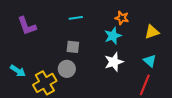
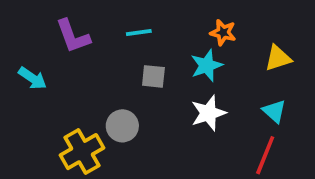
purple L-shape: (27, 26) -> (73, 36), moved
gray square: (73, 47) -> (153, 76), moved
cyan arrow: (18, 71) -> (33, 78), moved

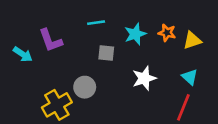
orange star: (223, 32) -> (167, 33), moved
purple L-shape: (73, 36) -> (51, 40), moved
cyan star: (207, 65) -> (135, 34), moved

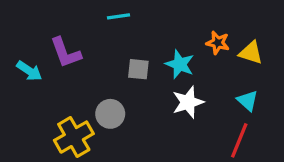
cyan line: (96, 23) -> (118, 16), moved
cyan star: (135, 34) -> (180, 64), moved, turned -30
yellow triangle: (192, 40) -> (251, 53), turned 36

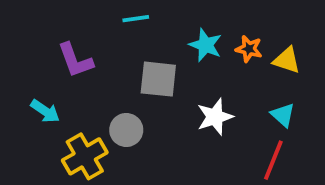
cyan star: (180, 64) -> (206, 45), moved
gray square: (138, 69) -> (158, 79), size x1.5
cyan arrow: (29, 71) -> (45, 111), moved

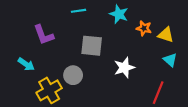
cyan star: (206, 45) -> (119, 14), moved
cyan triangle: (283, 115) -> (170, 60), moved

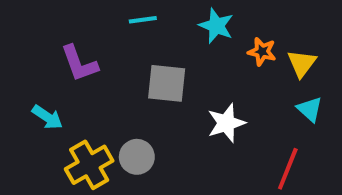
yellow triangle: (166, 35) -> (302, 63), turned 49
gray circle: (73, 75) -> (137, 157), moved

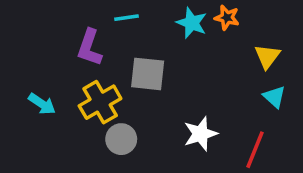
orange star: (262, 52) -> (227, 18), moved
purple L-shape: (79, 63) -> (89, 48), moved, turned 39
white star: (226, 123) -> (200, 134), moved
yellow cross: (89, 165) -> (100, 102), moved

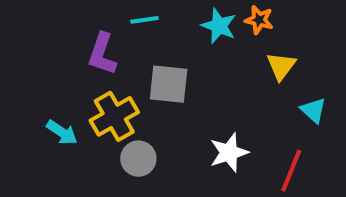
yellow triangle: (267, 56) -> (281, 66), moved
cyan arrow: (42, 104) -> (62, 132), moved

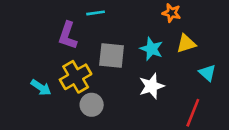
cyan star: (219, 26) -> (151, 49), moved
yellow triangle: (281, 66) -> (186, 44), turned 36
white star: (229, 153) -> (151, 86), moved

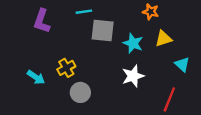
purple L-shape: (68, 36) -> (42, 21), moved
gray square: (112, 56) -> (103, 30), moved
yellow cross: (76, 77) -> (66, 68), size x0.7

